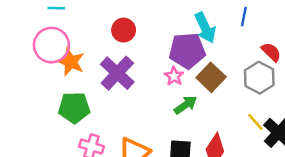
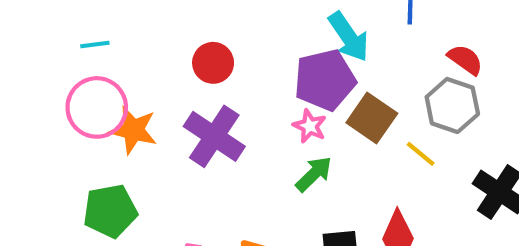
green arrow: (185, 105) -> (314, 174), moved
green pentagon: (74, 108) -> (110, 211), moved
yellow line: (255, 122) -> (421, 154), moved

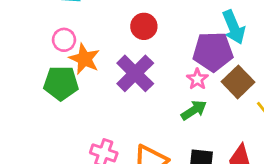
pink circle: (97, 107) -> (64, 40), size x0.6
green pentagon: (110, 211) -> (61, 83), moved

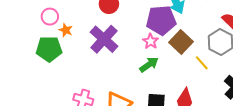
orange star: (84, 59) -> (66, 30), size x0.6

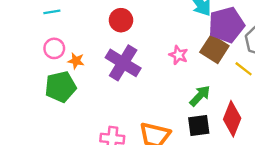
purple pentagon: (161, 20) -> (226, 25), moved
green arrow: (149, 65) -> (200, 96), moved

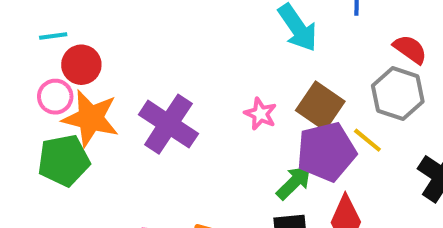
red circle: (121, 20) -> (81, 65), moved
purple pentagon: (226, 25) -> (326, 152), moved
orange star: (76, 61) -> (91, 118), size x2.0

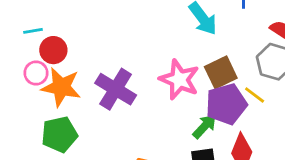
brown square: (320, 106) -> (221, 72), turned 32
pink star: (260, 114) -> (179, 80), size x1.8
green pentagon: (64, 160) -> (59, 134), moved

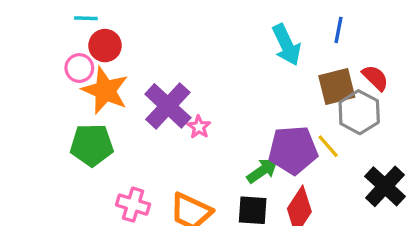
brown square: (221, 72) -> (337, 87), moved
pink star: (179, 80) -> (199, 127), moved, size x0.5

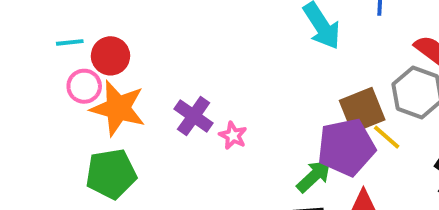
cyan line: (86, 18) -> (70, 42), moved
brown square: (337, 87) -> (362, 110), moved
purple cross: (168, 106) -> (194, 116), size x0.7

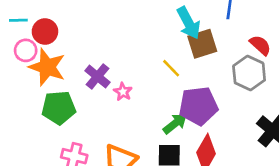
brown square: (362, 110) -> (202, 44), moved
yellow line: (387, 137) -> (171, 68), moved
green pentagon: (111, 174) -> (59, 108), moved

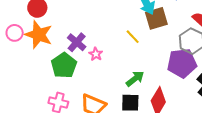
pink circle: (26, 50) -> (15, 33), moved
purple pentagon: (198, 106) -> (182, 63), moved
green pentagon: (59, 108) -> (64, 65), moved, turned -30

